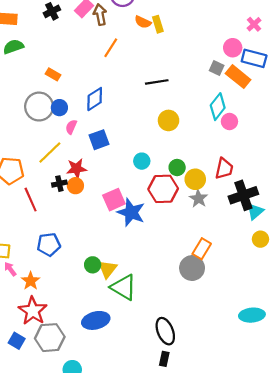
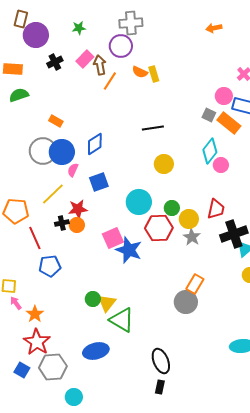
orange line: (111, 48) -> (110, 81), moved
blue circle: (59, 108) -> (62, 152), size x1.6
cyan circle: (142, 161) -> (139, 202), size x1.6
blue pentagon: (49, 244) -> (50, 266), moved

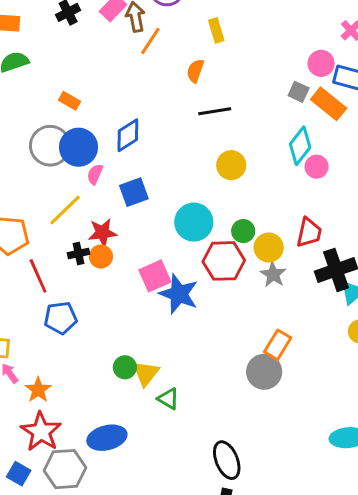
orange semicircle: (140, 72) -> (195, 71), moved, turned 84
green triangle: (122, 320) -> (168, 399), size x0.6
blue ellipse: (96, 351) -> (107, 438), moved

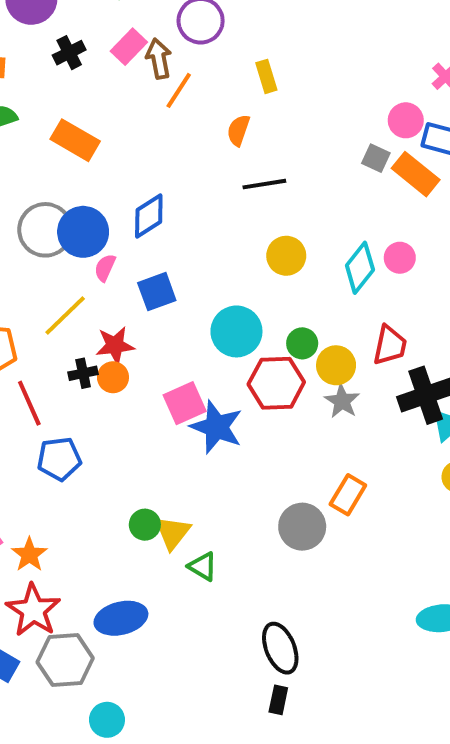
orange rectangle: (70, 101) -> (75, 140), moved, size x1.6
cyan diamond: (300, 146) -> (360, 268), moved
gray circle: (264, 372) -> (302, 527), moved

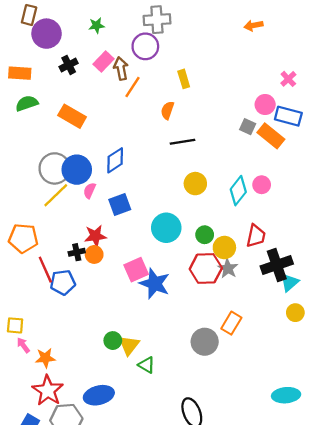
yellow line: (65, 315) -> (56, 195), moved
red hexagon: (276, 383) -> (206, 268), moved
blue pentagon: (59, 459) -> (63, 282), moved
orange star: (29, 554) -> (45, 358), turned 30

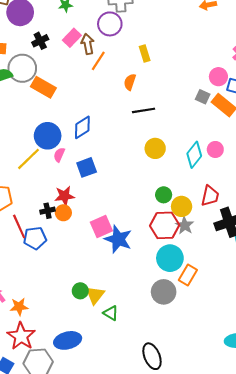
gray circle: (55, 168) -> (22, 68), moved
cyan circle: (166, 228) -> (170, 258), moved

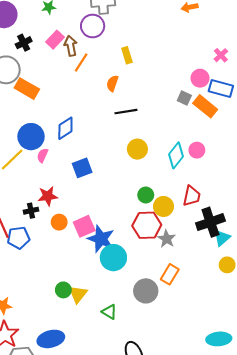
blue square: (87, 167) -> (82, 168), moved
orange circle: (63, 213) -> (59, 222), moved
gray star: (185, 225) -> (167, 239), moved
cyan circle: (170, 258) -> (113, 258), moved
green triangle: (111, 313) -> (109, 312), moved

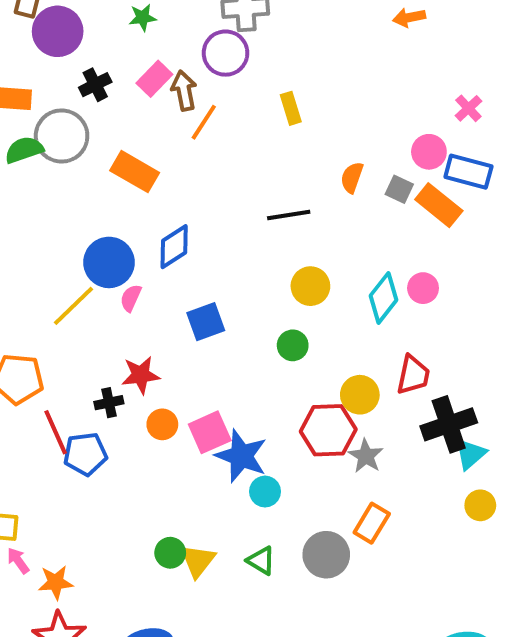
orange semicircle: (112, 83) -> (352, 177), moved
orange rectangle: (27, 89) -> (135, 172), moved
green circle: (146, 195) -> (293, 345), moved
cyan circle: (113, 258) -> (265, 492), size x0.6
green triangle: (109, 312) -> (261, 561), moved

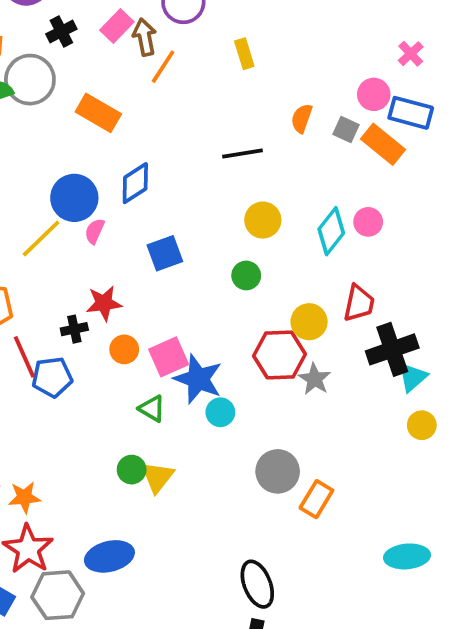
orange rectangle: (372, 523) -> (316, 499), moved
green triangle: (261, 561) -> (152, 409), moved

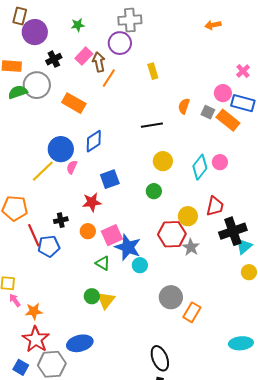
red star: (104, 303) -> (92, 202), moved

